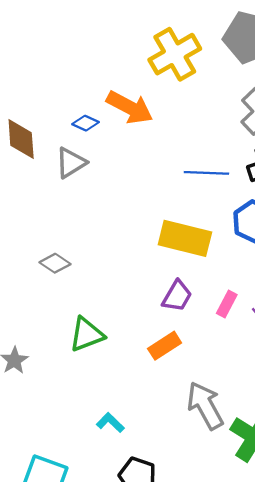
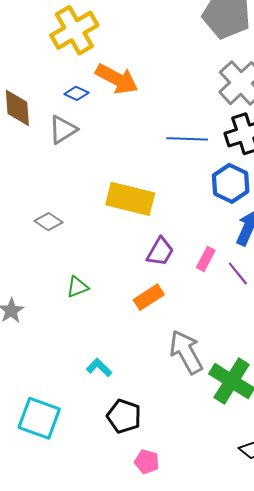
yellow cross: (175, 54) -> (74, 30), moved
yellow rectangle: (185, 238) -> (130, 199), moved
green triangle: (87, 334) -> (77, 287), size x0.7

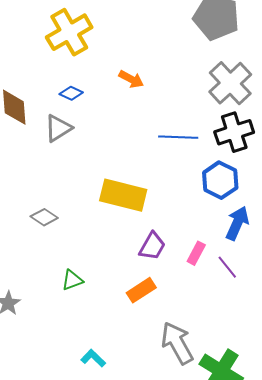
orange arrow: (117, 79) -> (131, 79), moved, size x0.6

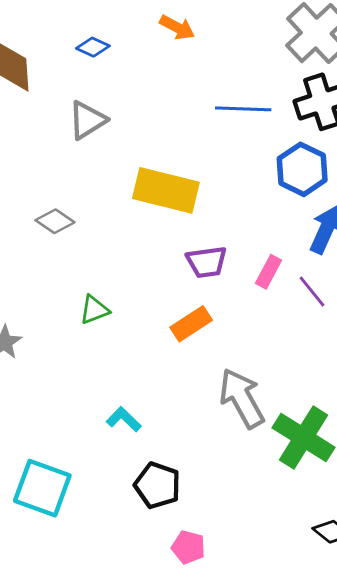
gray triangle: (58, 128) -> (87, 120), moved
purple trapezoid: (152, 246) -> (207, 262), turned 52

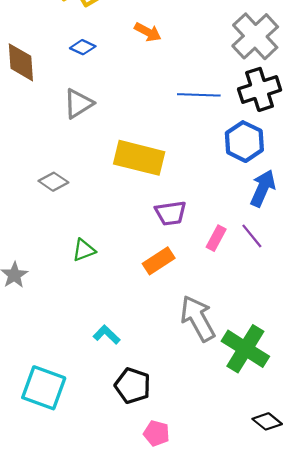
pink rectangle: (268, 272) -> (216, 238), moved

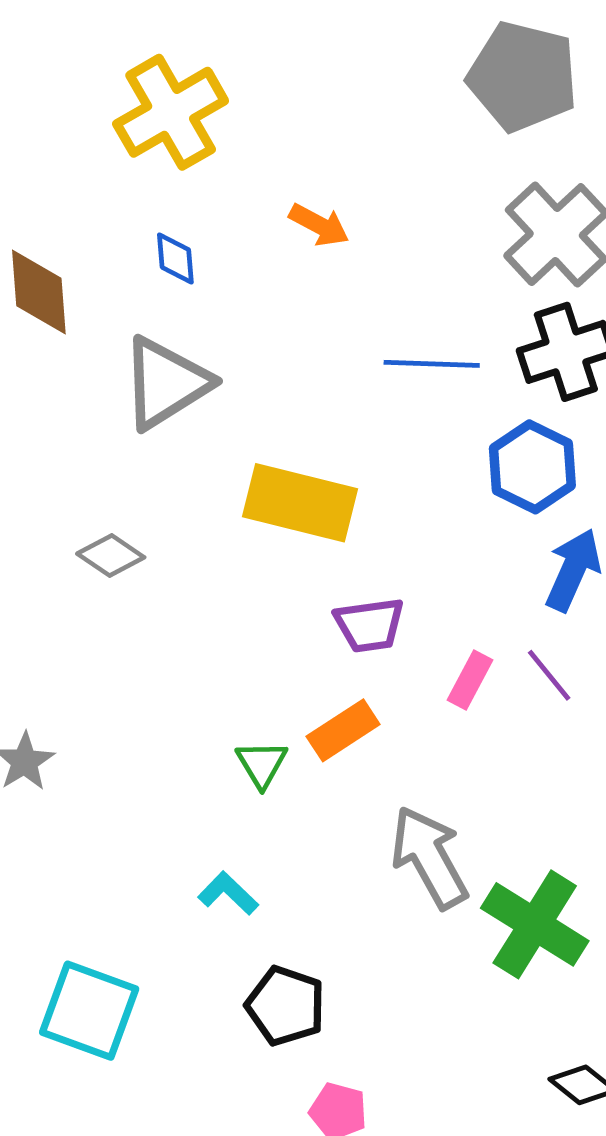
blue diamond: (83, 47) -> (175, 258), turned 60
gray triangle: (78, 104) -> (166, 383), size x1.4
green triangle: (84, 250) -> (262, 764), moved, turned -40

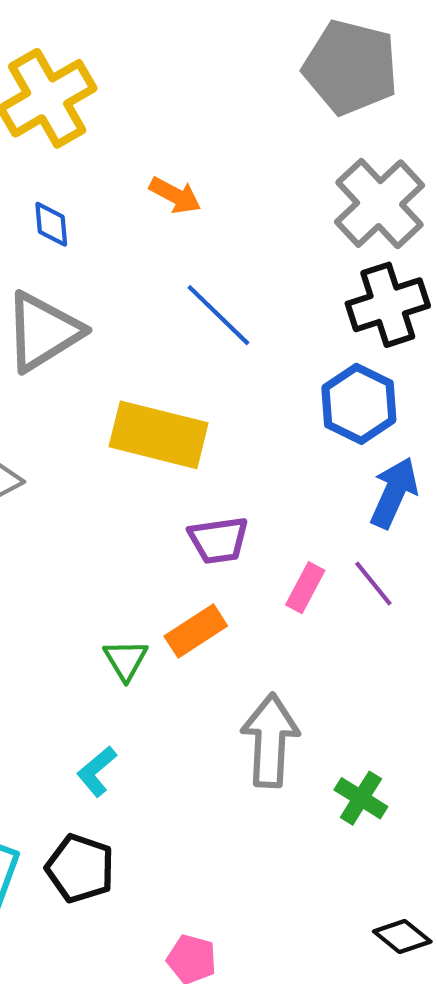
blue line: (432, 364) -> (218, 315), moved, turned 42
gray arrow: (429, 857) -> (270, 740), turned 32
cyan L-shape: (228, 893) -> (97, 771), turned -84
green cross: (535, 924) -> (361, 798), size x0.6
black pentagon: (286, 1006) -> (80, 868), moved

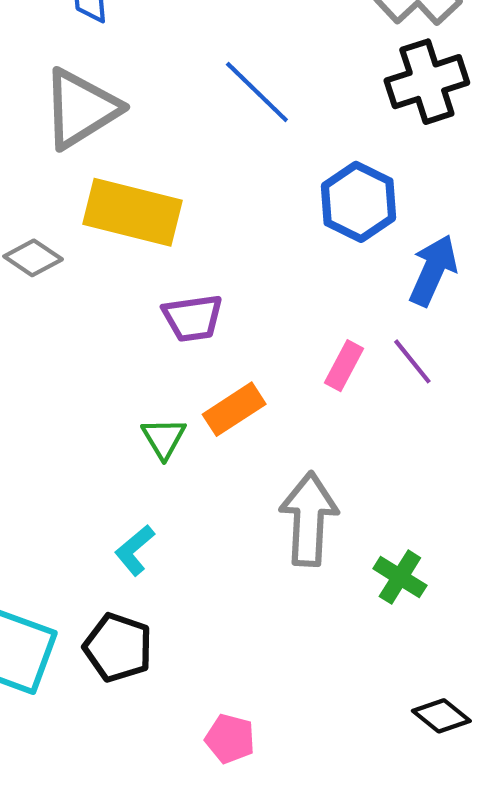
blue hexagon: (359, 404) -> (358, 202), moved
yellow rectangle: (159, 435) -> (133, 212), moved
purple trapezoid: (218, 540) -> (193, 318), moved

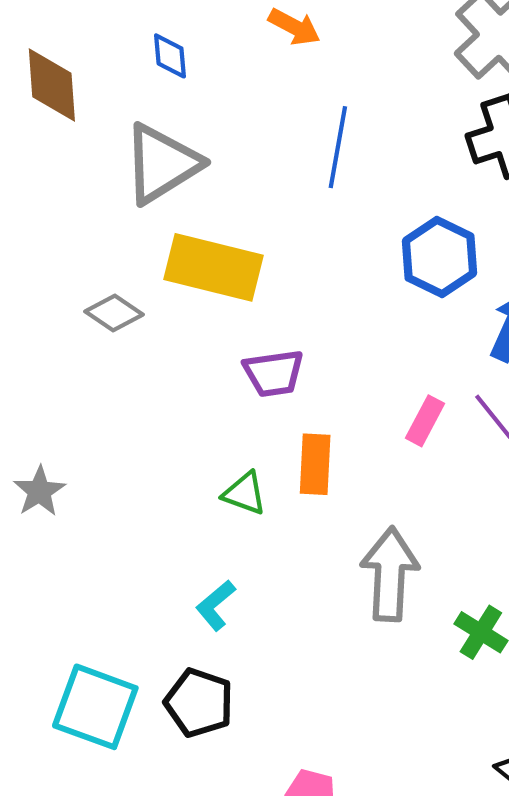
blue line: (257, 92) -> (338, 147), turned 56
orange rectangle: (234, 409) -> (315, 464), turned -54
green triangle: (164, 438) -> (245, 493), turned -39

